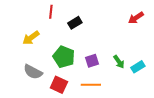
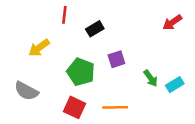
purple square: (92, 61) -> (116, 59), moved
gray semicircle: (33, 72) -> (26, 91), moved

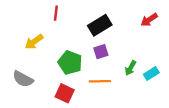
black rectangle: (95, 29) -> (100, 25), moved, size x1.5
green arrow: (151, 78) -> (130, 68), turned 64
orange line: (115, 107) -> (100, 81), moved

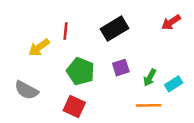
red line: (56, 13) -> (65, 31), moved
purple square: (101, 52) -> (121, 68), moved
orange line: (100, 81) -> (148, 105), moved

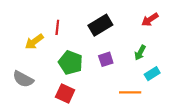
green arrow: (150, 78) -> (140, 53), moved

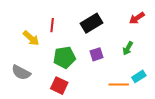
yellow arrow: (34, 42) -> (31, 38), turned -102
green pentagon: (71, 63) -> (64, 57), turned -30
cyan rectangle: (152, 74) -> (139, 76), moved

